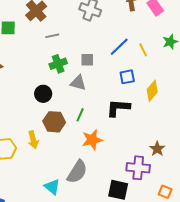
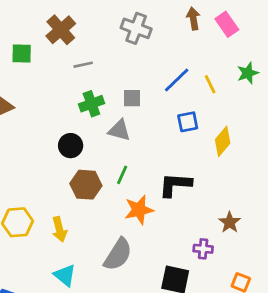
black L-shape: (118, 108) -> (175, 185), moved
yellow arrow: (33, 140) -> (59, 229), moved
purple cross: (138, 168) -> (203, 249), size x0.6
cyan triangle: (52, 187) -> (65, 275), moved

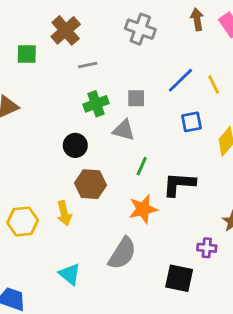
green line: (122, 175) -> (142, 166), moved
yellow arrow: (59, 229) -> (64, 213), moved

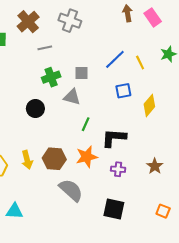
gray cross: (140, 29) -> (70, 21), moved
brown hexagon: (90, 184) -> (54, 159), moved
purple cross: (207, 248) -> (118, 169), moved
gray semicircle: (122, 253) -> (71, 190), turned -80
cyan triangle: (70, 274) -> (14, 211), moved, turned -36

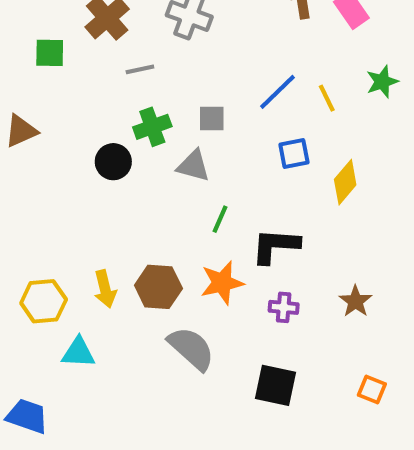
black circle: (35, 109) -> (113, 162), moved
cyan triangle: (14, 211) -> (78, 353), moved

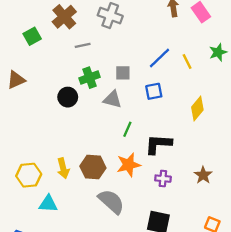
green square: (50, 53) -> (32, 36), turned -30
blue square: (294, 153) -> (154, 91), moved

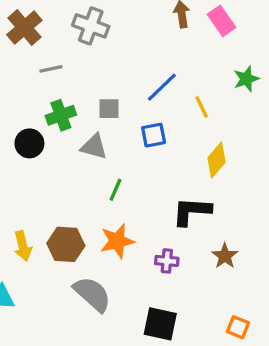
yellow line: (187, 61) -> (202, 107), moved
black L-shape: (158, 144) -> (192, 211), moved

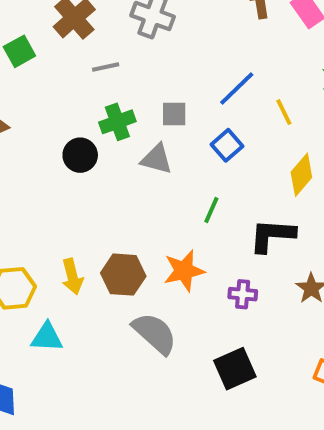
blue square: (154, 135) -> (227, 145), turned -30
green line: (116, 190) -> (211, 210), moved
black square: (160, 324) -> (235, 369), turned -36

